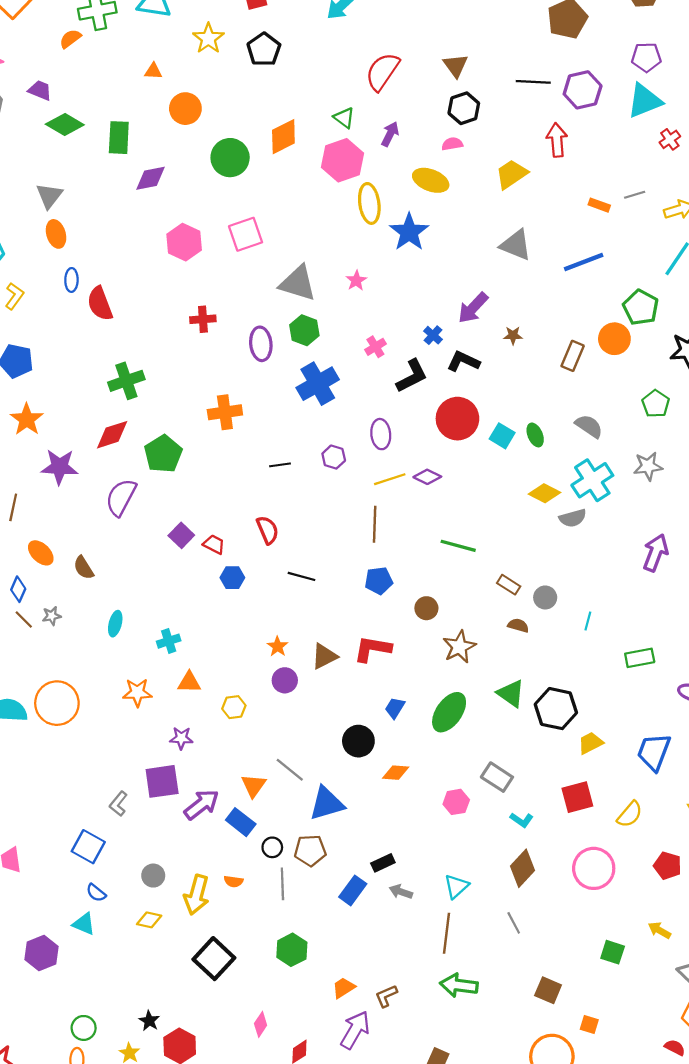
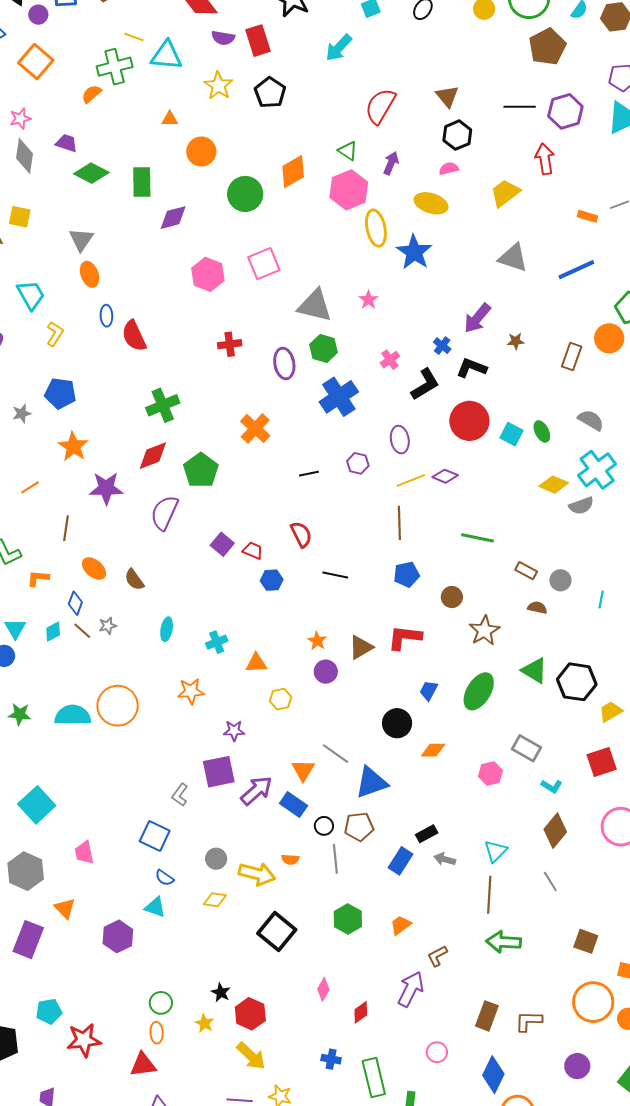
orange cross: (225, 412) -> (255, 428), turned -36
orange triangle: (189, 682) -> (256, 663), moved
yellow arrow: (197, 895) -> (257, 874), turned -87
orange trapezoid: (343, 988) -> (401, 925), moved

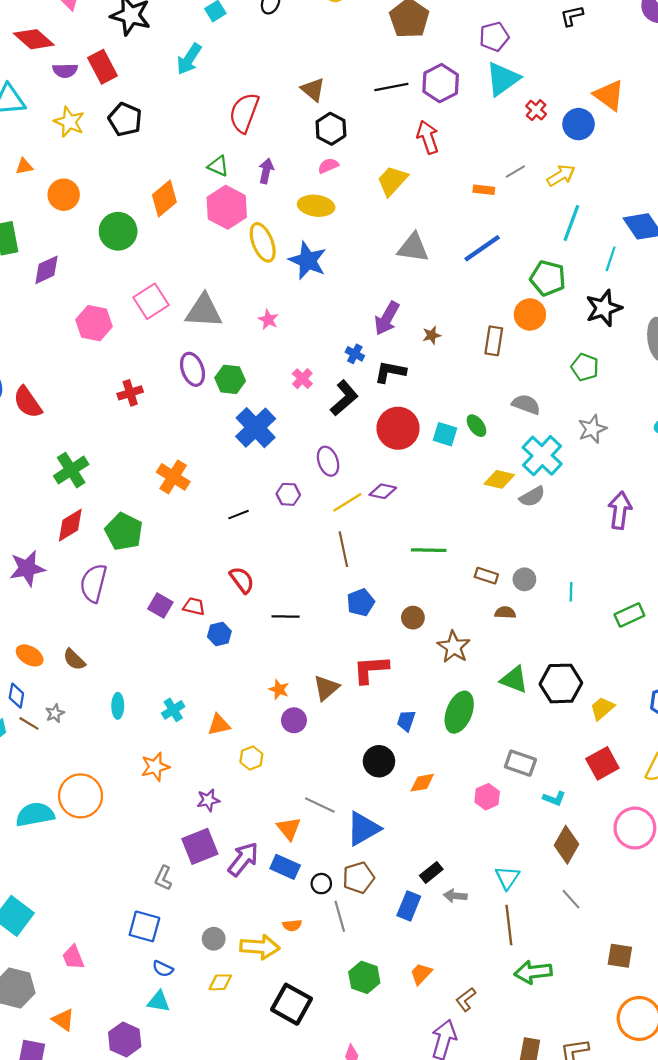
gray triangle: (315, 306) -> (204, 311), moved
purple ellipse: (284, 363) -> (192, 369), moved

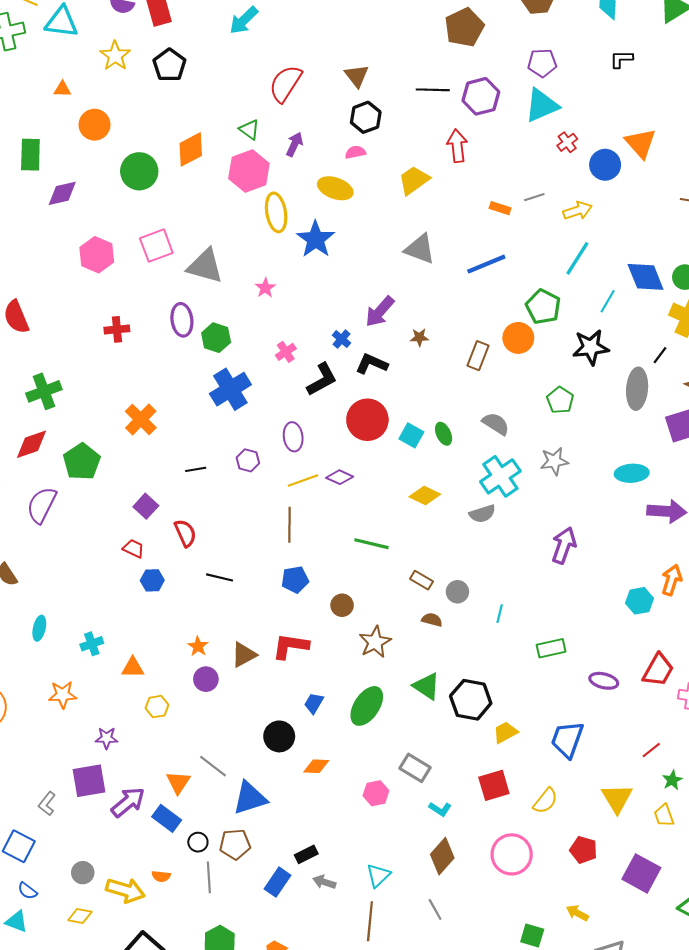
yellow diamond: (499, 479) -> (425, 495), moved
purple square: (160, 605) -> (146, 506), moved

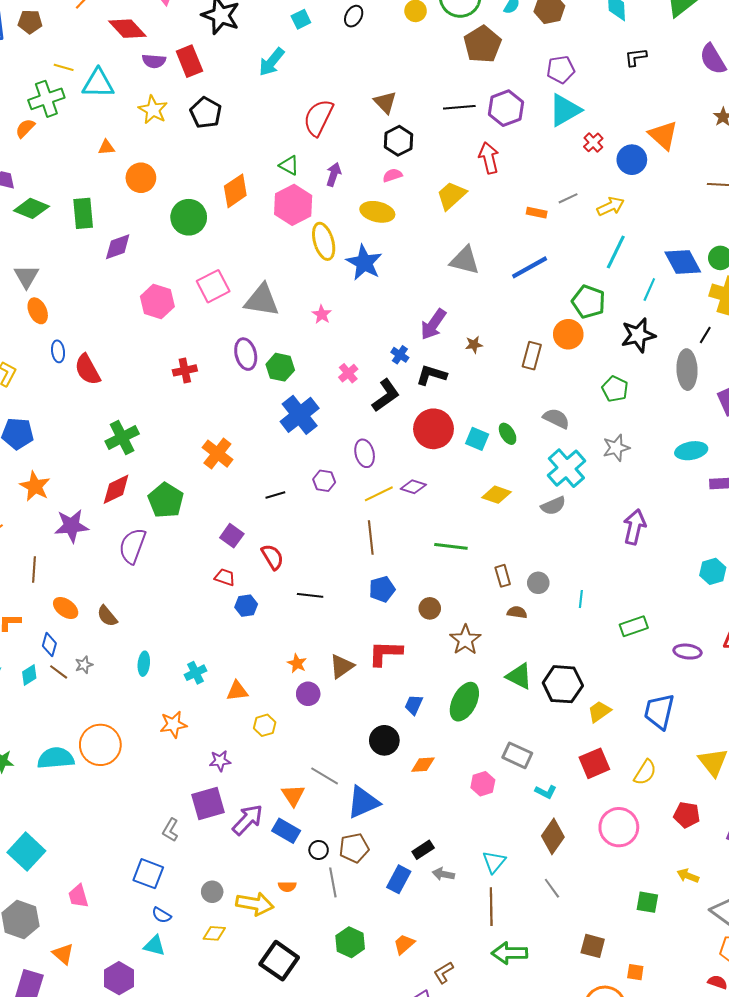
brown rectangle: (422, 580) -> (503, 576), turned 50

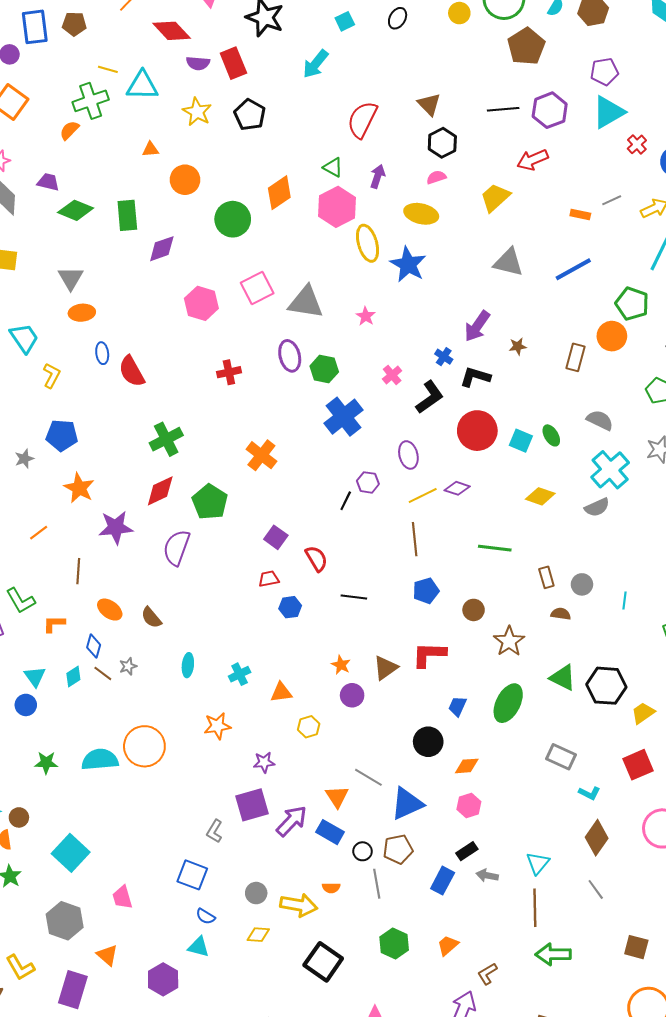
red arrow: (489, 158) -> (533, 160), turned -100
orange ellipse: (38, 311) -> (82, 313), turned -70
black line: (275, 495) -> (346, 501), moved, turned -48
red trapezoid: (225, 577) -> (269, 579), turned -30
pink hexagon: (483, 784) -> (469, 806), moved

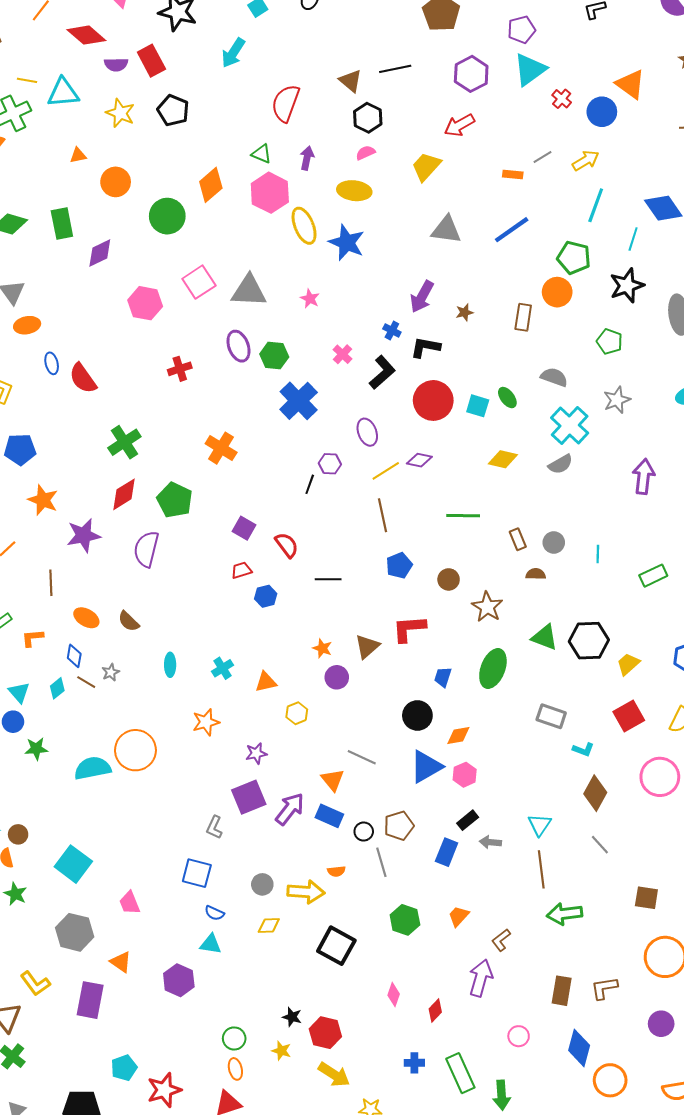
black line: (503, 109) -> (395, 69), moved
green star: (46, 763) -> (36, 749), moved
blue triangle: (407, 804) -> (426, 767), moved

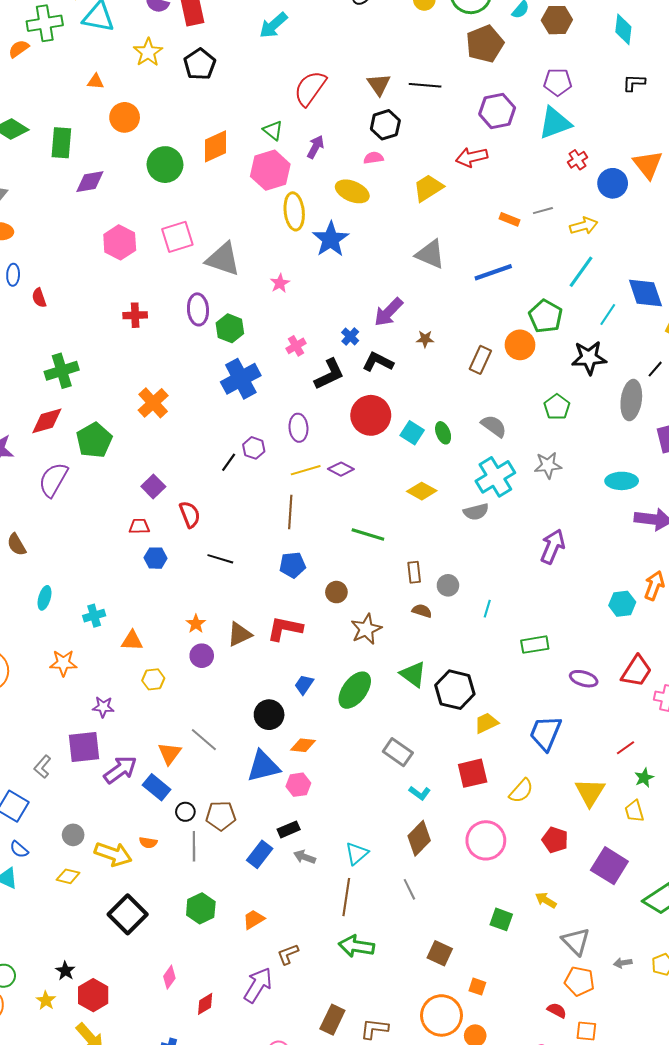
red semicircle: (83, 378) -> (39, 298), size x0.6

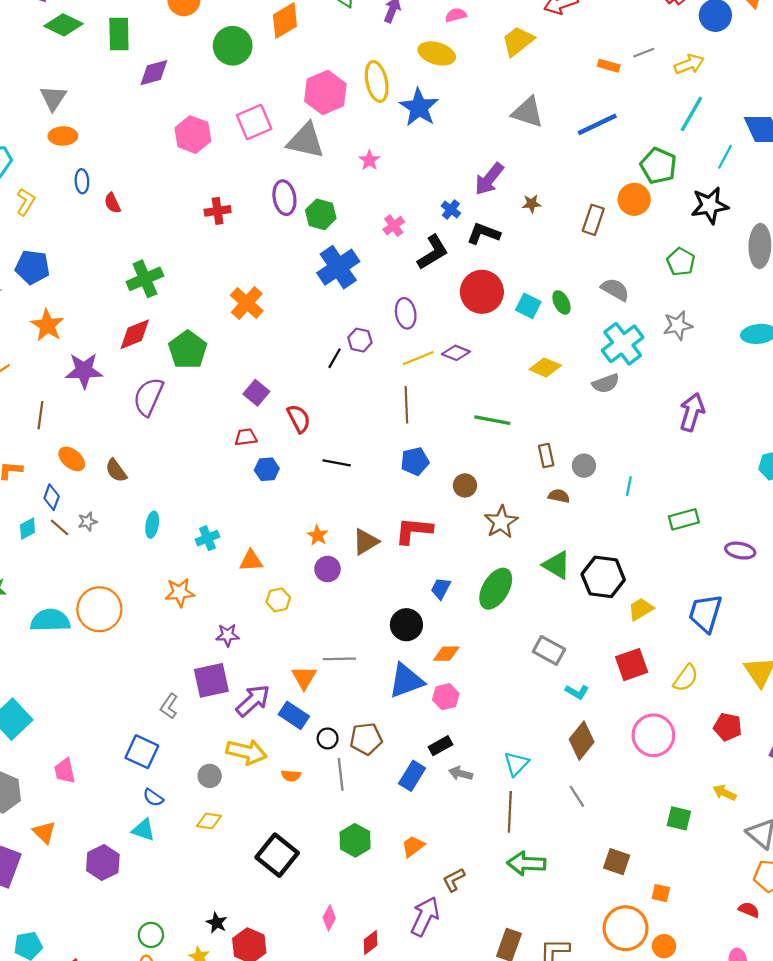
pink hexagon: (270, 170) -> (325, 92), moved
gray line: (204, 740) -> (339, 659), turned -36
yellow arrow: (113, 854) -> (246, 752), moved

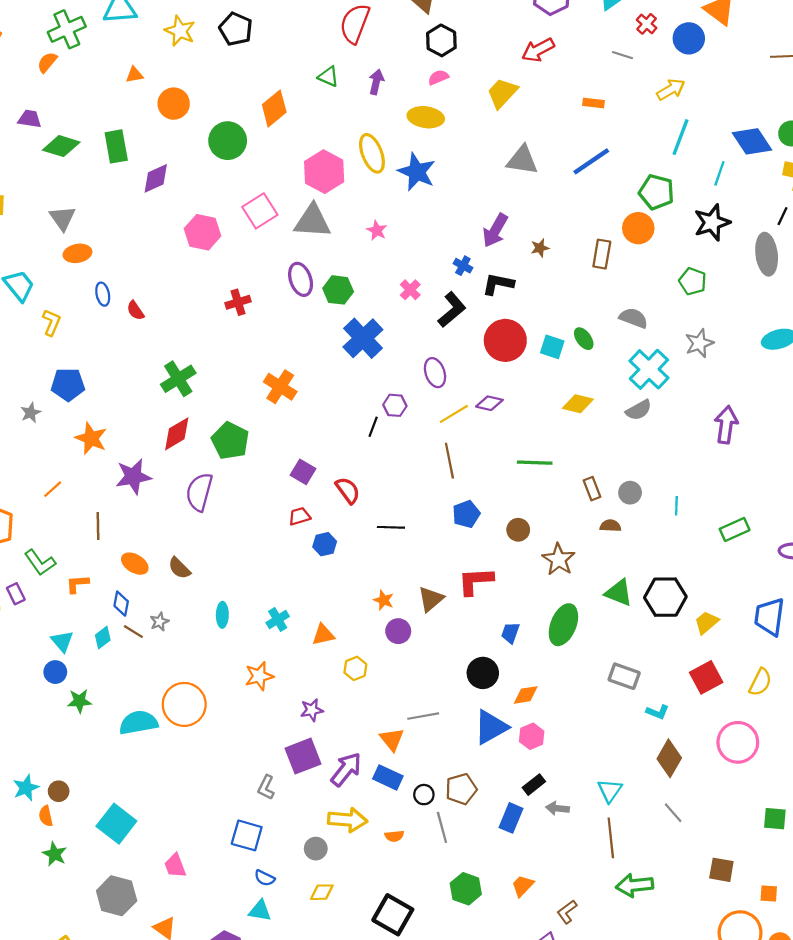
gray line: (644, 53) -> (623, 55), moved, turned 48

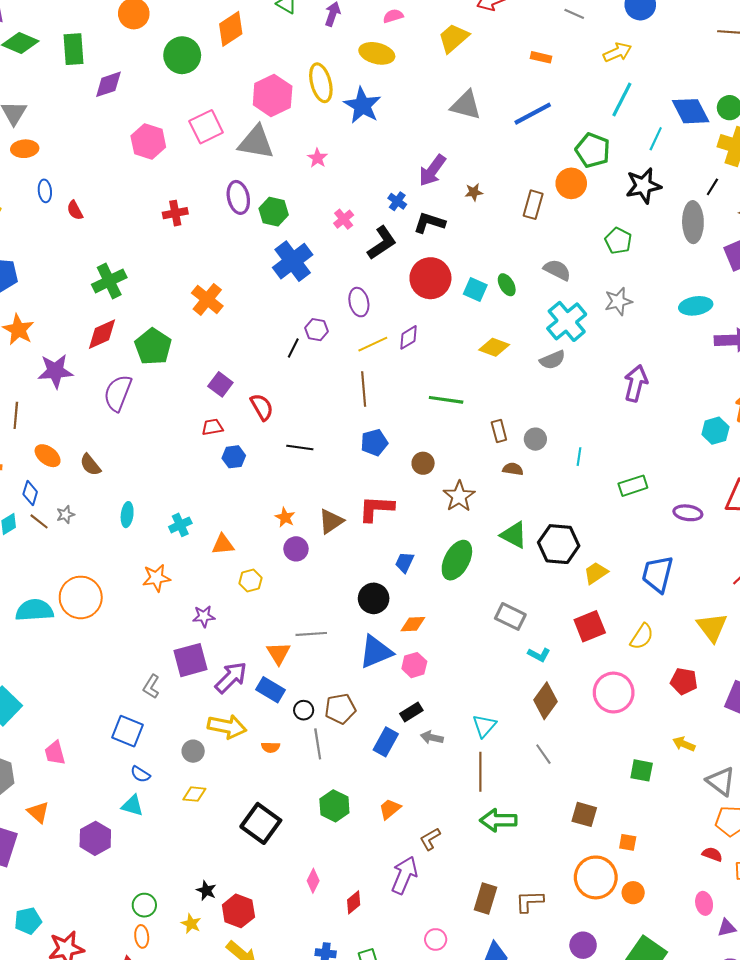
purple diamond: (489, 403) -> (408, 337), turned -50

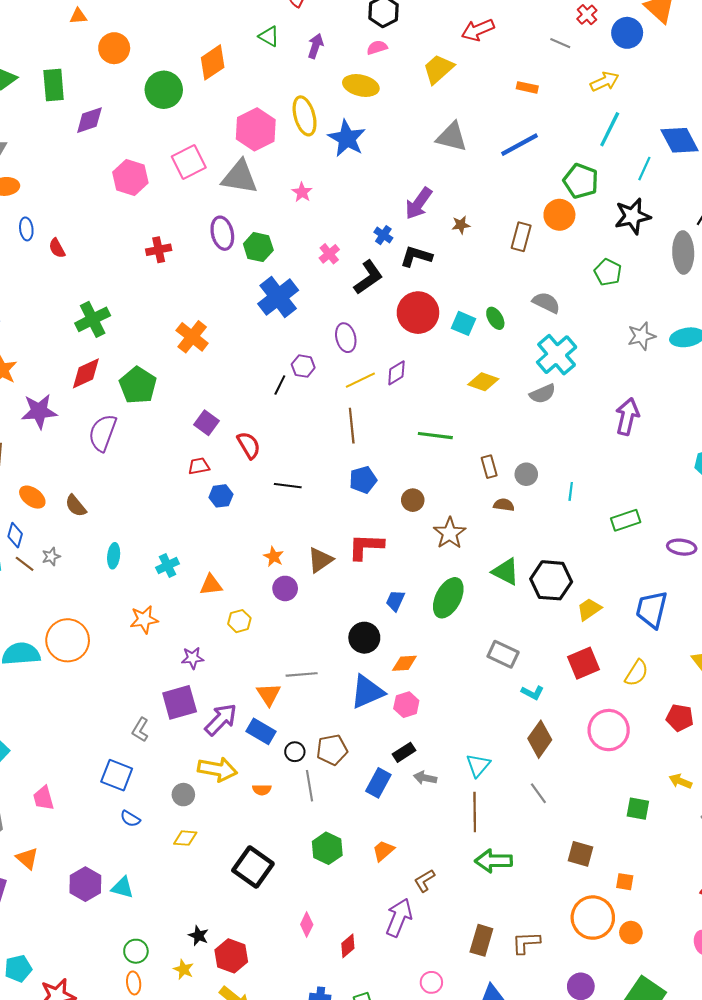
gray star: (618, 301) -> (641, 336), moved
cyan triangle: (132, 805) -> (122, 888), moved

